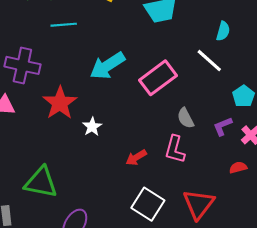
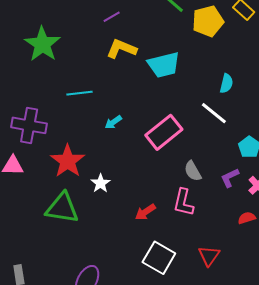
cyan line: (64, 25) -> (80, 93), moved
cyan arrow: (107, 66) -> (113, 122), size x0.5
green triangle: (41, 182) -> (62, 208), moved
red triangle: (199, 204) -> (209, 256), size x0.7

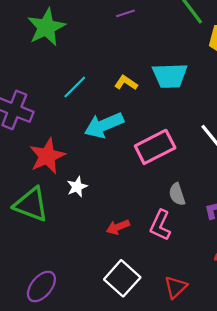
yellow L-shape: (121, 49) -> (126, 83), moved, size x0.7
cyan line: (80, 93) -> (75, 87), turned -50
cyan arrow: (113, 122) -> (104, 125), size x2.0

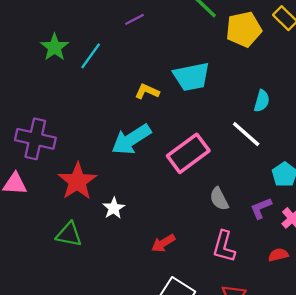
green star: (46, 27) -> (55, 47), size x0.7
cyan line: (75, 87) -> (91, 56), moved
green triangle: (31, 204) -> (69, 234), size x0.7
pink L-shape: (160, 225) -> (224, 246), moved

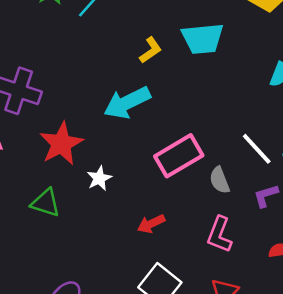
yellow L-shape: (147, 91) -> (150, 50), turned 115
white line: (246, 134) -> (257, 149), moved
pink rectangle: (188, 153) -> (179, 156), moved

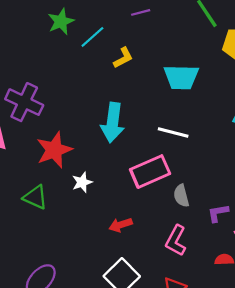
yellow L-shape: (150, 50) -> (123, 58), moved
cyan arrow: (127, 103) -> (113, 123), turned -63
white line: (257, 149) -> (173, 132), moved, turned -40

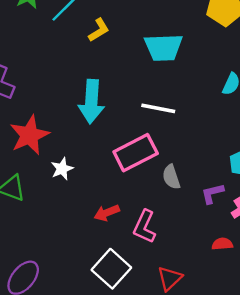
pink L-shape: (176, 241) -> (145, 227), moved

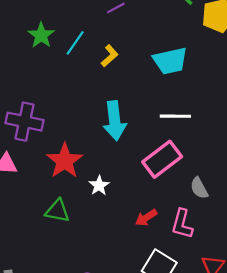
gray semicircle: (171, 177) -> (199, 188), moved

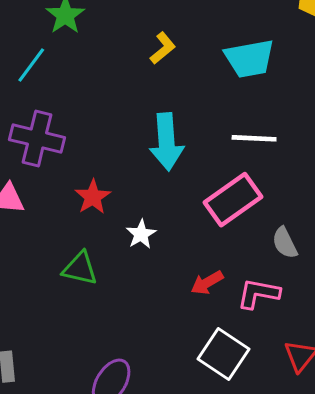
cyan line: (75, 43) -> (31, 65), moved
red star: (65, 161) -> (93, 197), size x0.7
pink L-shape: (182, 224) -> (258, 294), turned 84

